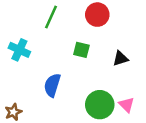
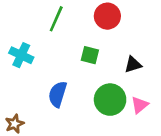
green circle: (100, 105) -> (110, 100), moved
pink triangle: (127, 105) -> (140, 105), moved, turned 35

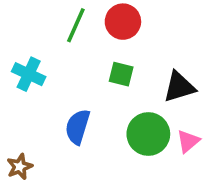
red circle: (107, 16) -> (123, 22), moved
black triangle: (133, 65) -> (179, 87), size x1.4

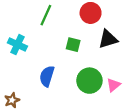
red circle: (123, 22) -> (91, 13), moved
black triangle: (179, 87) -> (108, 39), moved

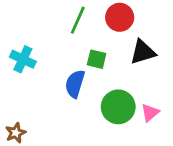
green line: (46, 15) -> (78, 20), moved
blue semicircle: (47, 76) -> (75, 84), moved

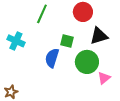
green line: (78, 20) -> (42, 14), moved
green circle: (118, 107) -> (87, 62), moved

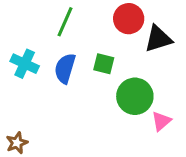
black triangle: (99, 36) -> (158, 39), moved
blue semicircle: (52, 58) -> (65, 68), moved

